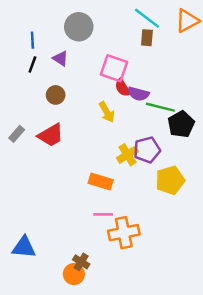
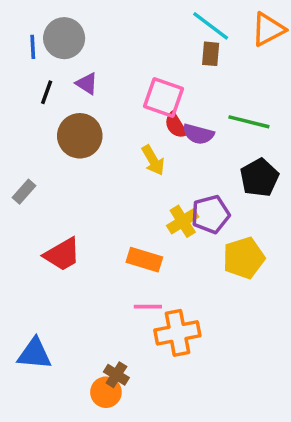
gray circle: (79, 27) -> (64, 38), moved
blue line: (32, 40) -> (33, 47), moved
brown circle: (56, 95) -> (80, 136), size x1.6
green line: (160, 107) -> (249, 122), moved
red trapezoid: (51, 135) -> (62, 254), moved

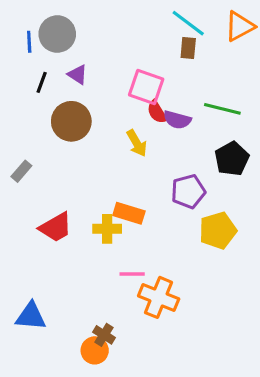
yellow cross: (183, 221) -> (107, 229), moved, turned 32
orange rectangle: (144, 260) -> (129, 213), moved
orange cross: (177, 333) -> (159, 297), turned 33

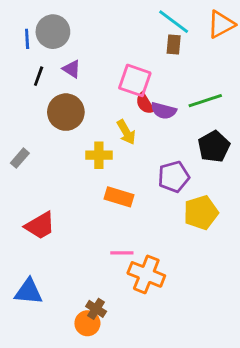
green line: (222, 109) -> (205, 101), turned -32
red trapezoid: (56, 227) -> (40, 226), moved
yellow cross: (107, 229) -> (99, 155), moved

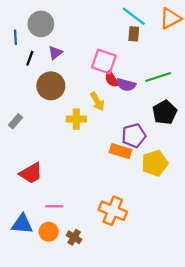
blue line: (27, 39) -> (15, 37), moved
purple triangle: (72, 69) -> (55, 53), turned 48
orange rectangle: (119, 197) -> (120, 151), moved
pink line: (122, 253) -> (54, 206), moved
orange circle: (87, 323) -> (49, 232), moved

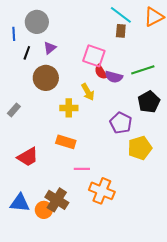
purple pentagon: (134, 136) -> (121, 123), turned -30
orange rectangle: (120, 151) -> (66, 142), moved
pink line: (54, 206) -> (82, 169), moved
brown cross: (74, 237) -> (57, 200), moved, size x1.6

